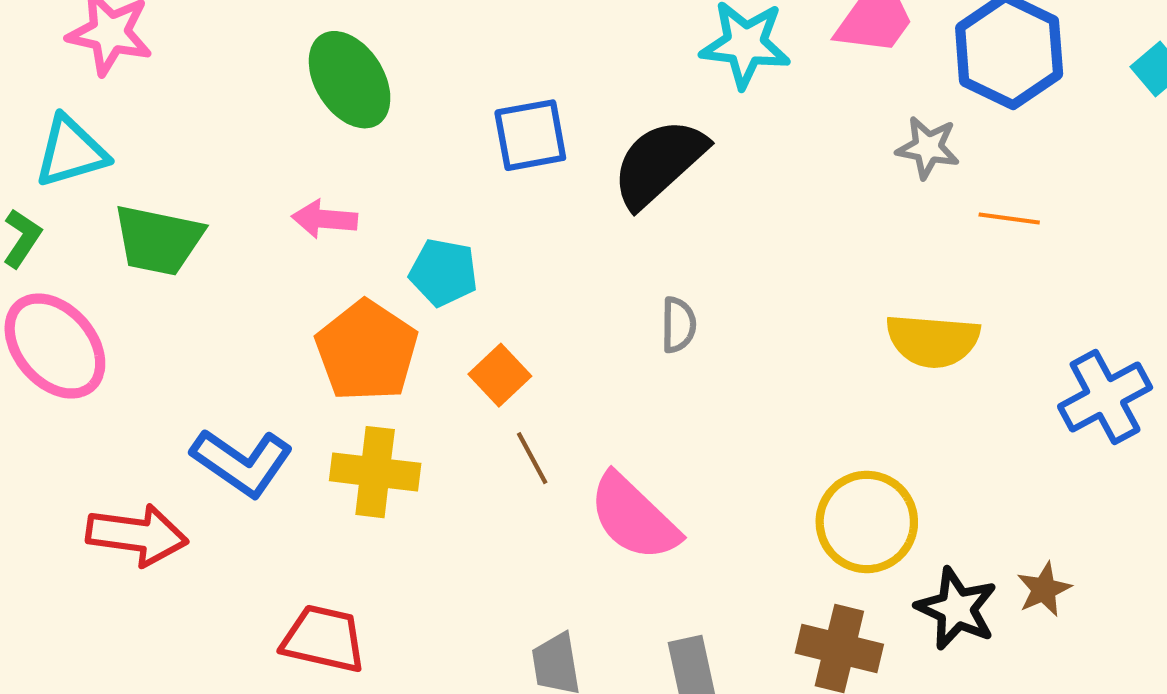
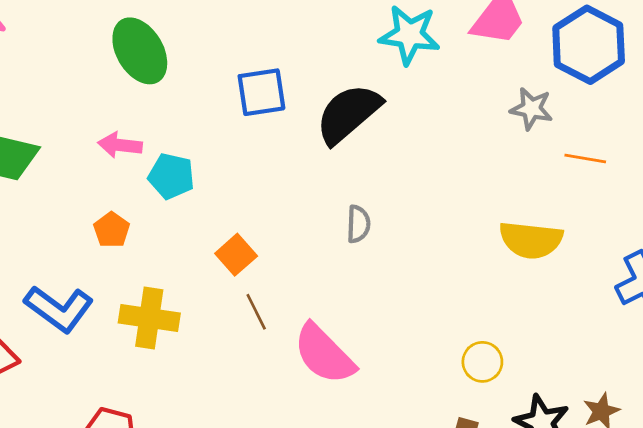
cyan pentagon: (443, 272) -> (171, 176), moved
orange pentagon: (367, 351) -> (112, 230), moved, size x0.5
yellow circle: (867, 522) -> (482, 362), size x0.6

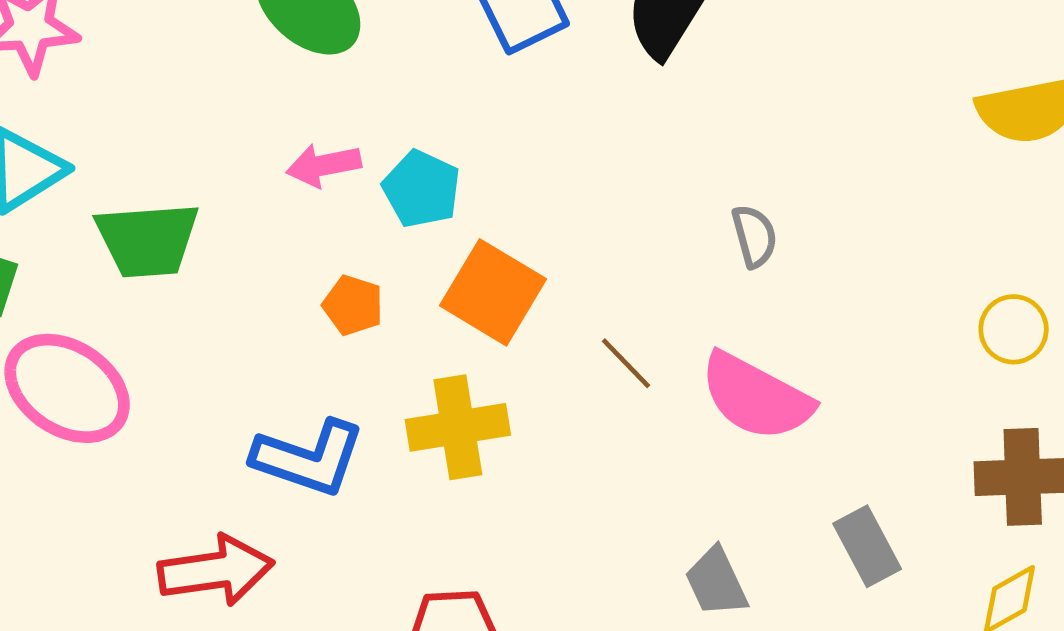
cyan pentagon: (171, 176) -> (422, 189), turned 30
gray semicircle: (358, 224) -> (754, 236), moved
orange square: (236, 255) -> (493, 292), moved, size x1.5

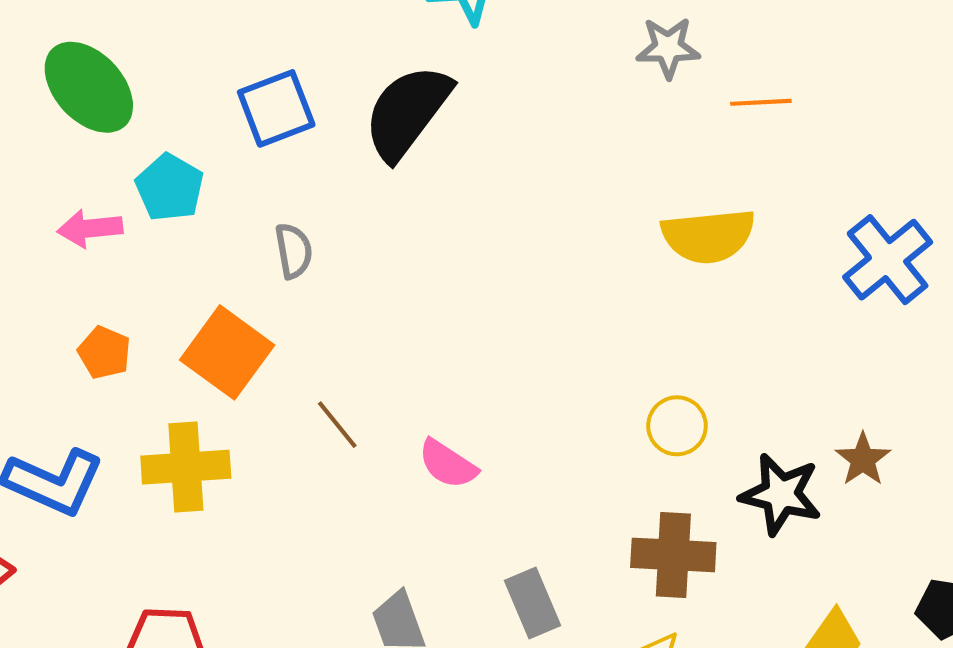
cyan pentagon: (422, 189) -> (170, 188), moved
gray semicircle: (754, 236) -> (294, 251), moved
pink semicircle: (756, 397) -> (448, 464), size x0.6

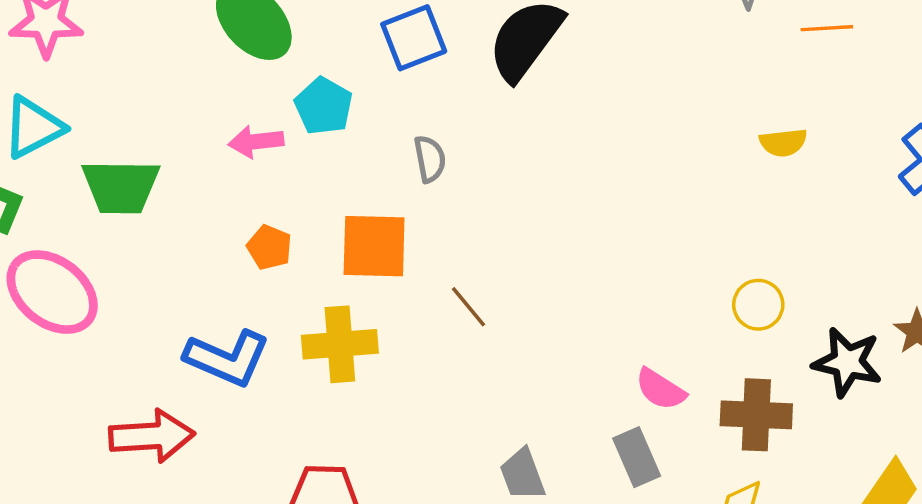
yellow semicircle: (708, 236) -> (783, 143), size x0.6
orange square: (227, 352) -> (374, 246), turned -34
pink semicircle: (448, 464) -> (660, 389), moved

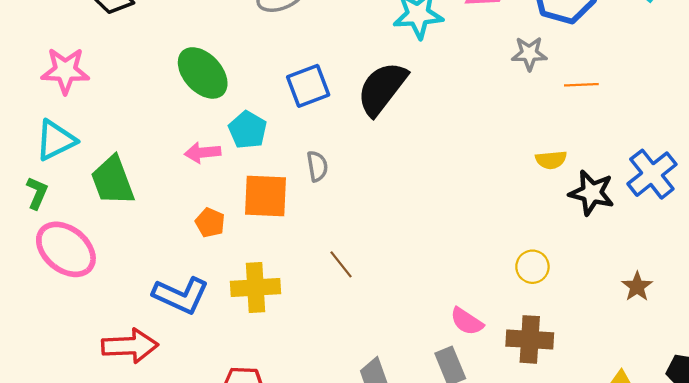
green trapezoid: (121, 187) -> (113, 181), turned 68
orange square: (374, 246) -> (265, 196), moved
black star: (847, 362) -> (592, 193), moved

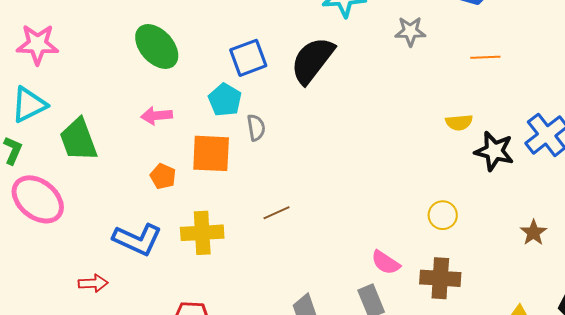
gray star: (529, 54) -> (410, 31), moved
cyan pentagon: (248, 130) -> (225, 100), moved
brown line: (341, 264) -> (276, 213), turned -76
red arrow: (130, 346) -> (93, 283), size x0.6

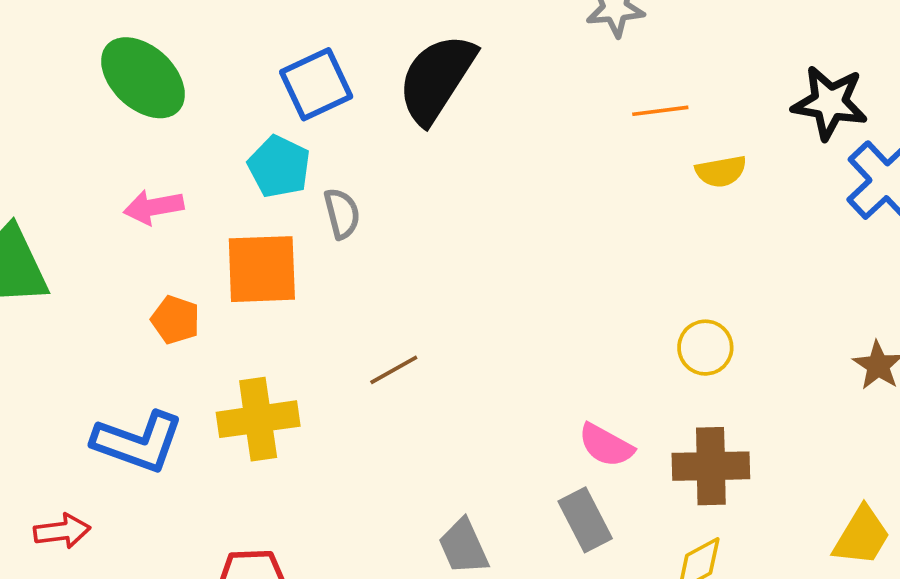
orange line: (485, 57) -> (660, 111), moved
black star: (494, 151) -> (830, 103), moved

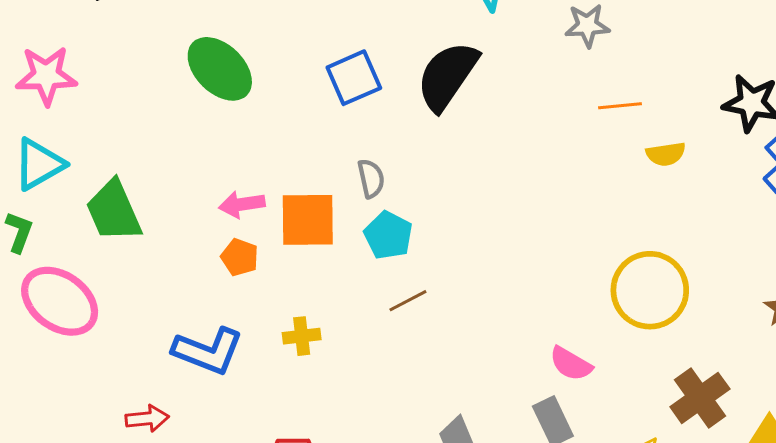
cyan pentagon: (279, 167) -> (388, 235), moved
pink arrow: (154, 207) -> (242, 204), moved
yellow circle: (705, 348) -> (650, 290), size x1.8
yellow cross: (258, 419) -> (302, 336), size x0.6
brown cross: (711, 466) -> (700, 398), moved, turned -36

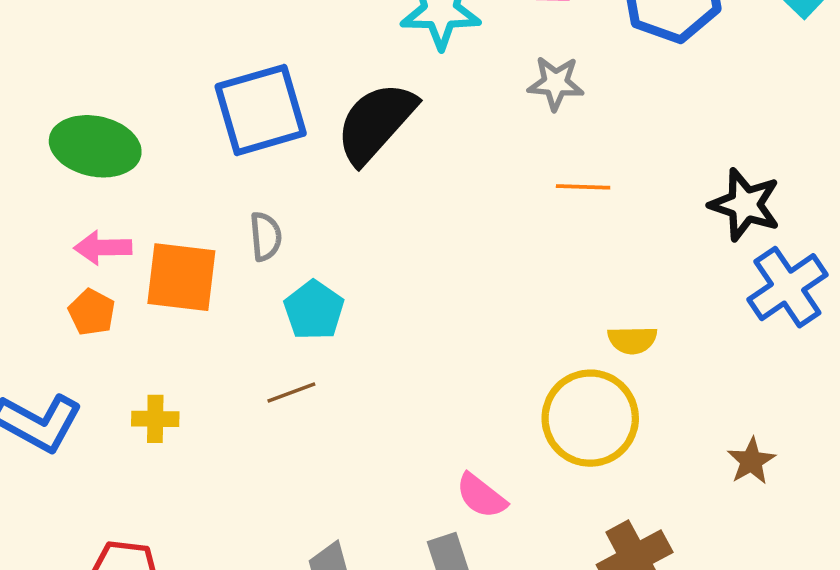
green ellipse: (220, 69) -> (95, 146), moved, turned -40
blue square: (354, 78) -> (261, 110), size x1.4
yellow semicircle: (666, 154) -> (632, 340), moved
cyan pentagon: (388, 235) -> (314, 310), moved

